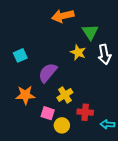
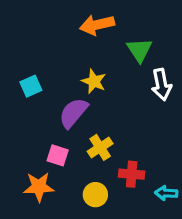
yellow star: (78, 52) -> (94, 81), moved
orange star: (25, 95) -> (39, 187), moved
pink square: (48, 113) -> (58, 155), moved

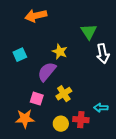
orange arrow: (97, 25) -> (36, 16), moved
red cross: (132, 174) -> (81, 120), moved
cyan arrow: (166, 193) -> (101, 108), moved

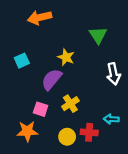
white arrow: (103, 54) -> (113, 74), moved

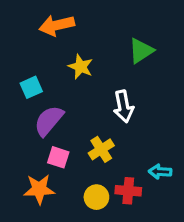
green triangle: (98, 35) -> (141, 51), turned 30
yellow star: (66, 57) -> (81, 67), moved
white arrow: (113, 74) -> (123, 106), moved
purple semicircle: (52, 79) -> (49, 121), moved

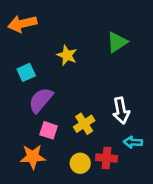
orange arrow: (57, 25) -> (22, 24), moved
white arrow: (123, 106) -> (121, 111), moved

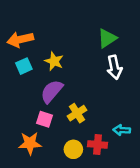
orange arrow: (22, 24) -> (20, 39), moved
yellow star: (67, 55) -> (54, 61), moved
purple semicircle: (41, 100) -> (52, 91), moved
white arrow: (121, 111) -> (114, 67), moved

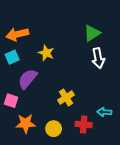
cyan square: (24, 66) -> (12, 57), moved
purple semicircle: (52, 91) -> (28, 79), moved
pink square: (44, 119) -> (11, 101), moved
yellow circle: (73, 149) -> (54, 129), moved

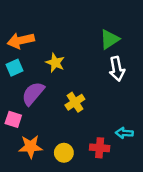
yellow cross: (66, 98) -> (75, 102), moved

